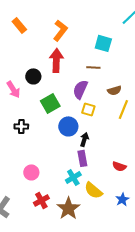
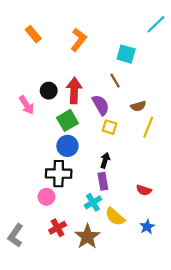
red arrow: (56, 60) -> (74, 91), moved
brown line: (93, 67) -> (115, 81), turned 56
purple semicircle: (80, 89) -> (101, 105), turned 126
black cross: (21, 126) -> (59, 174), moved, size x1.6
blue circle: (68, 126) -> (67, 146), moved

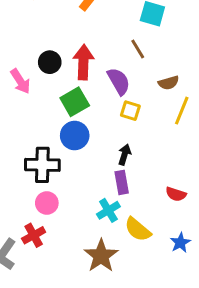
black cross: (59, 174) -> (42, 165), moved
red cross: (58, 228) -> (34, 235), moved

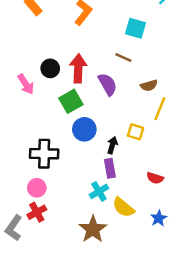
brown line: (138, 49) -> (123, 57), turned -35
yellow square: (130, 111) -> (136, 132), moved
blue circle: (75, 136) -> (84, 129), moved
pink circle: (47, 203) -> (37, 188), moved

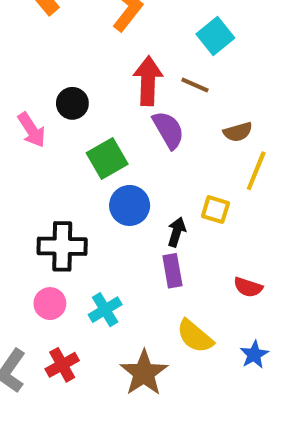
cyan square: (136, 28) -> (215, 36), turned 35
red arrow: (78, 68) -> (148, 81), moved
cyan cross: (99, 191) -> (105, 310), moved
red cross: (37, 212) -> (62, 365), moved

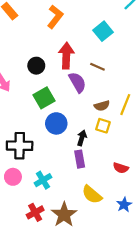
brown line: (195, 85) -> (97, 67), moved
black circle: (72, 103) -> (36, 66), moved
brown semicircle: (238, 132) -> (102, 106), moved
red cross: (62, 365) -> (35, 212), moved

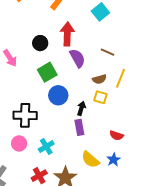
brown line: (97, 67) -> (107, 52), moved
blue star: (124, 205) -> (114, 160), moved

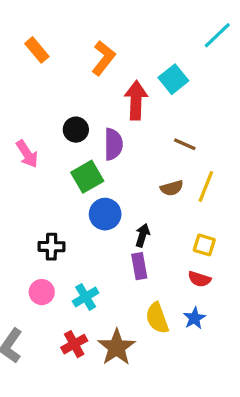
red arrow: (67, 34) -> (136, 100), moved
purple semicircle: (77, 58) -> (113, 144), moved, turned 30
yellow square: (100, 97) -> (204, 245), moved
black cross: (25, 115) -> (51, 247), size x0.7
yellow semicircle: (90, 160) -> (157, 318), turned 30

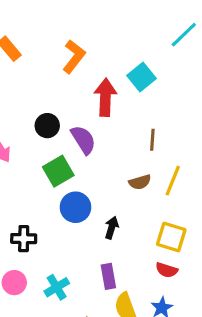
purple semicircle: (113, 144) -> (83, 140), turned -32
brown line: (185, 144) -> (152, 140), turned 70
yellow square: (204, 245) -> (171, 237), size x1.4
purple rectangle: (139, 266) -> (108, 276), moved

